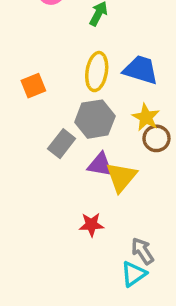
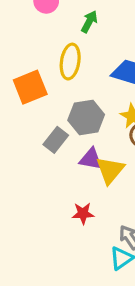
yellow ellipse: (97, 72) -> (70, 62), moved
orange square: (33, 86) -> (30, 87), size x1.5

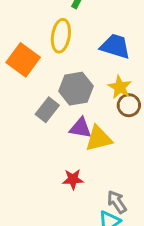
orange square: (30, 87) -> (23, 60), turned -32
yellow triangle: (110, 170) -> (99, 138), turned 36

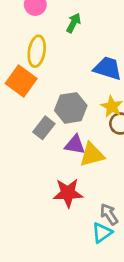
yellow ellipse: (61, 36) -> (37, 51), moved
red star: (73, 179) -> (68, 193), size x1.5

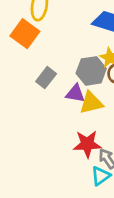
gray hexagon: (71, 108) -> (91, 71), moved
red star: (68, 193) -> (87, 144), moved

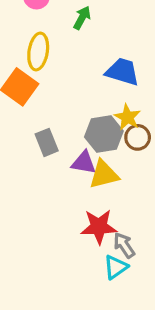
gray rectangle: (46, 78) -> (47, 142), turned -60

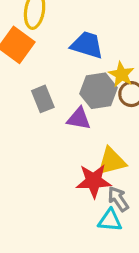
blue trapezoid: (122, 72) -> (87, 45), moved
yellow triangle: (104, 174) -> (112, 161), moved
cyan triangle: (116, 267) -> (110, 220), turned 40

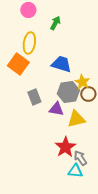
yellow triangle: (112, 161) -> (76, 119), moved
red star: (94, 181) -> (65, 147), turned -30

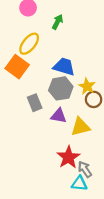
yellow ellipse: (29, 43) -> (29, 44), turned 30
gray hexagon: (68, 92) -> (61, 88), moved

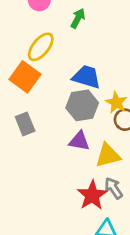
gray rectangle: (35, 103) -> (25, 124), moved
gray arrow: (85, 169) -> (114, 188), moved

